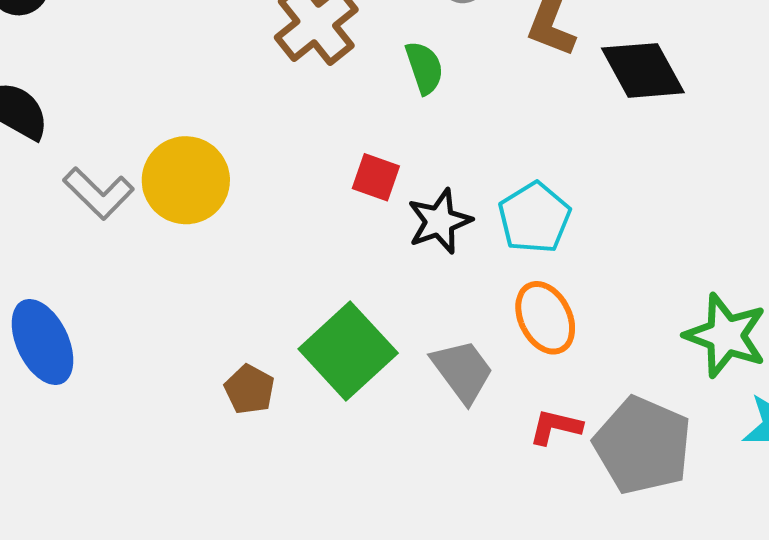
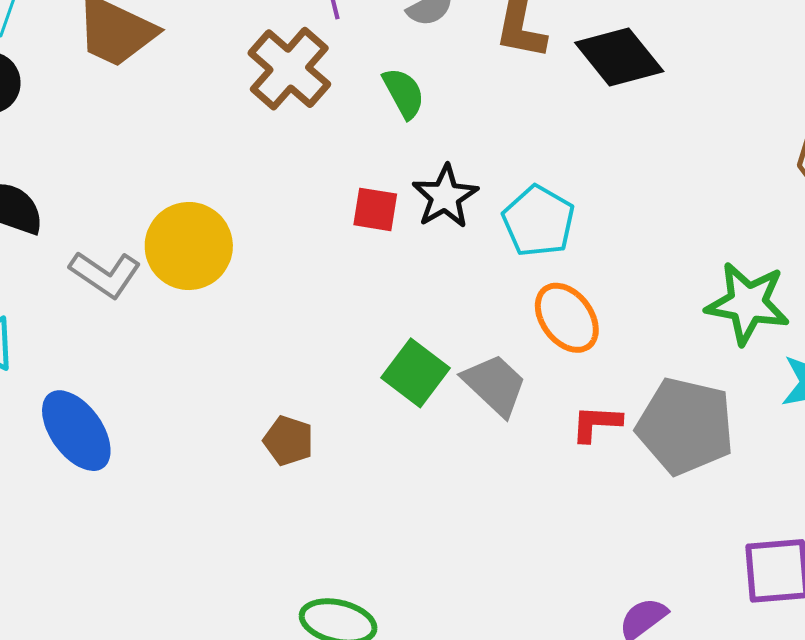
black star: (440, 221) -> (445, 196), moved
green square: (348, 351) -> (416, 373), moved, size x0.7

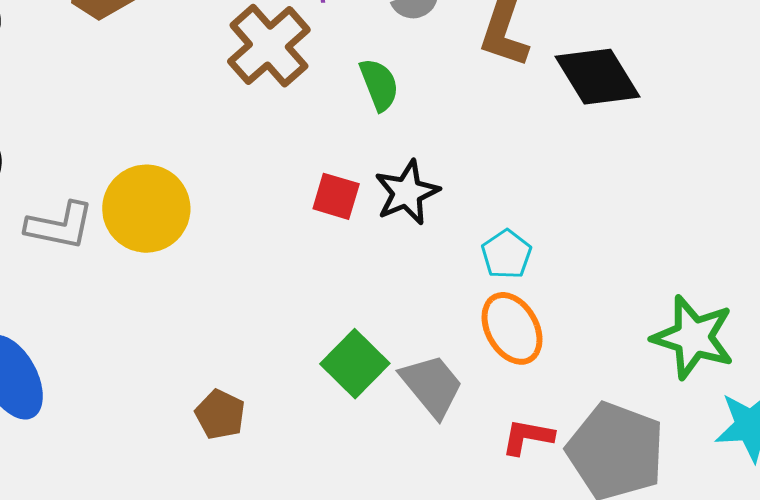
cyan pentagon: (538, 221) -> (506, 254), moved, size x0.7
gray L-shape: (105, 274) -> (60, 226), turned -30

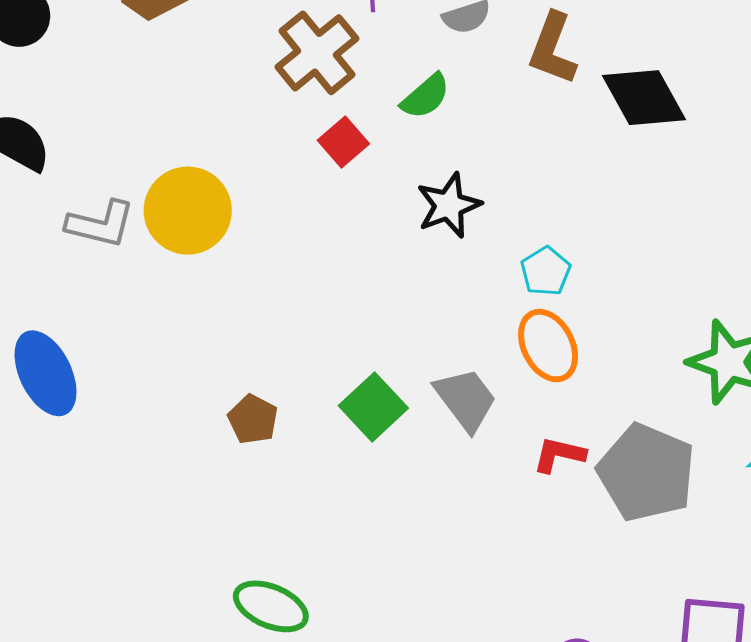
green semicircle: (379, 85) -> (426, 96), turned 68
red square: (336, 196) -> (343, 142), moved, turned 30
green square: (355, 364) -> (373, 407), moved

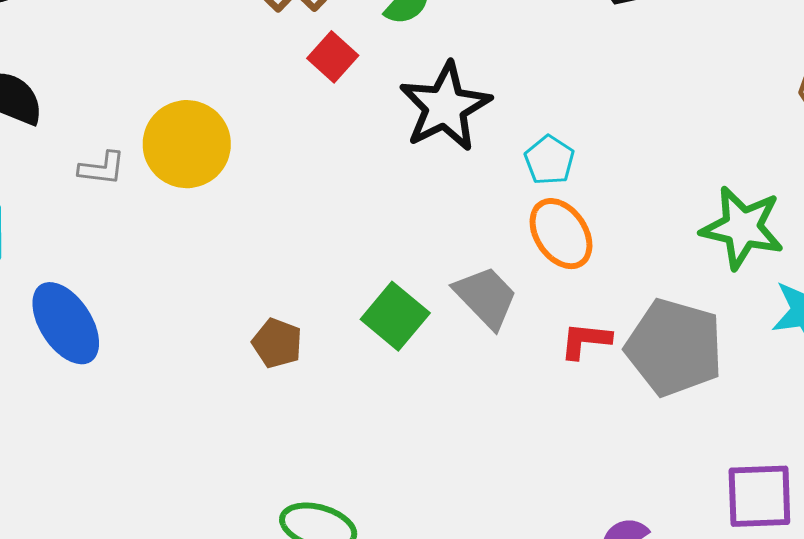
black star: (449, 205) -> (445, 107), size x1.4
gray L-shape: (101, 224) -> (102, 168), size x0.7

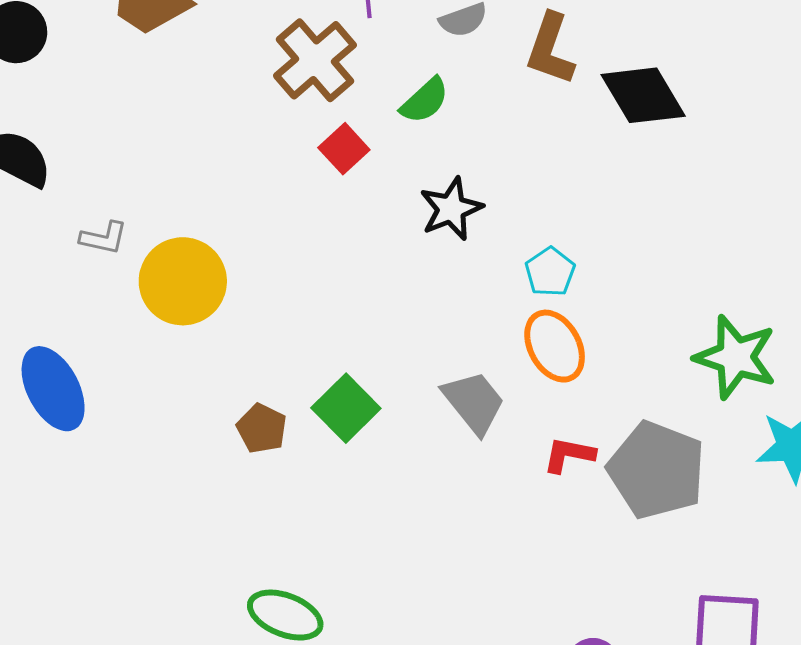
black star: (445, 107) -> (451, 209), size x0.7
yellow circle: (187, 144) -> (183, 281), moved
green square: (395, 316) -> (346, 408), moved

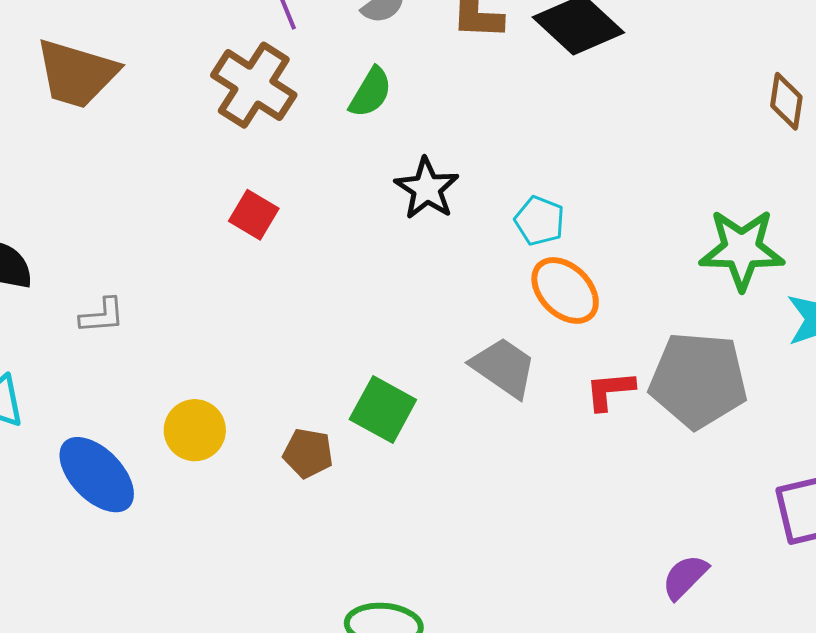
red square: (344, 149) -> (254, 215), moved
yellow circle: (183, 281) -> (195, 430), moved, size x0.7

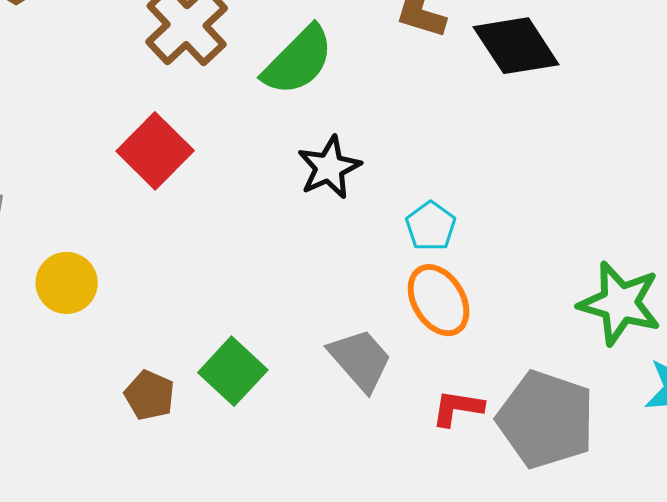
green semicircle: (371, 92) -> (298, 61), size x1.5
red square: (254, 215) -> (155, 151), size x1.5
yellow circle: (195, 430) -> (67, 283), moved

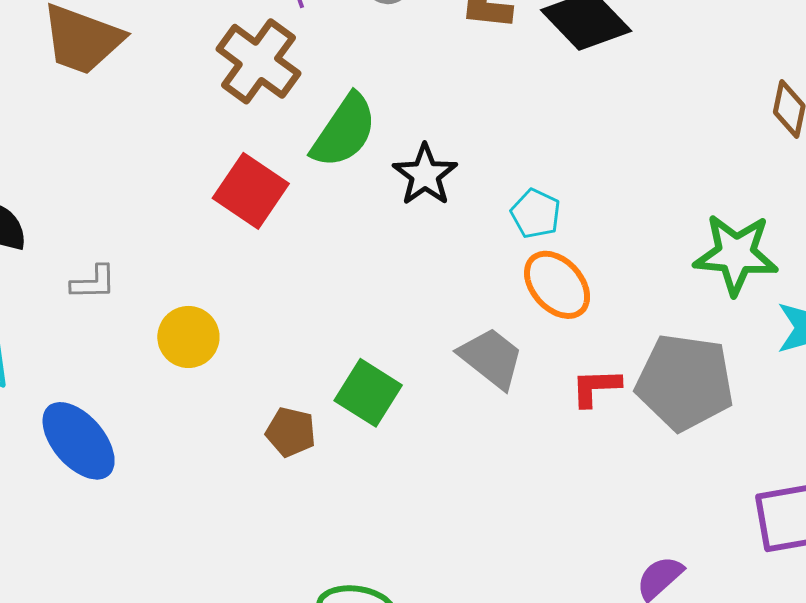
green semicircle: (298, 61) -> (344, 131), moved

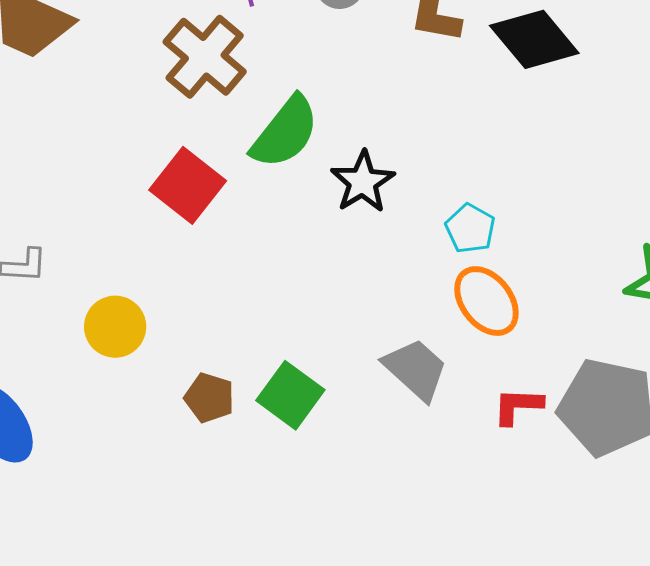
brown pentagon: (291, 432) -> (209, 398), moved

